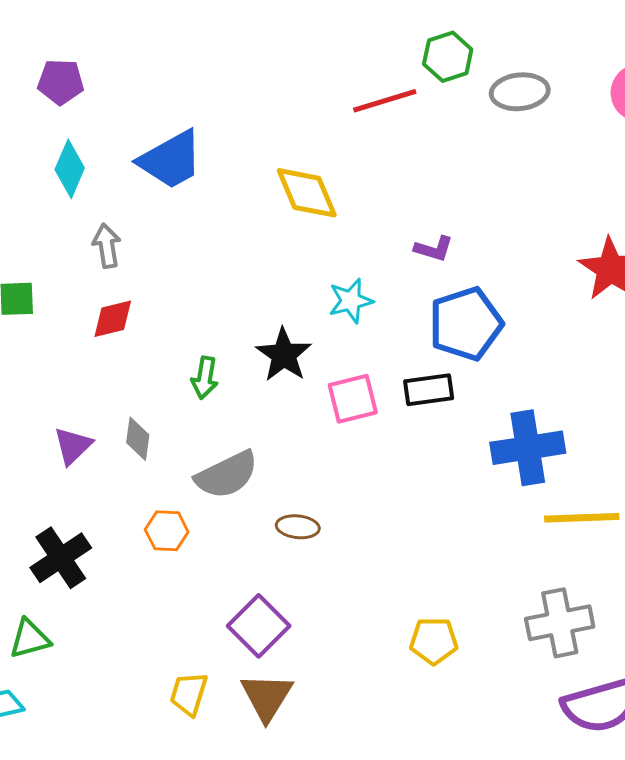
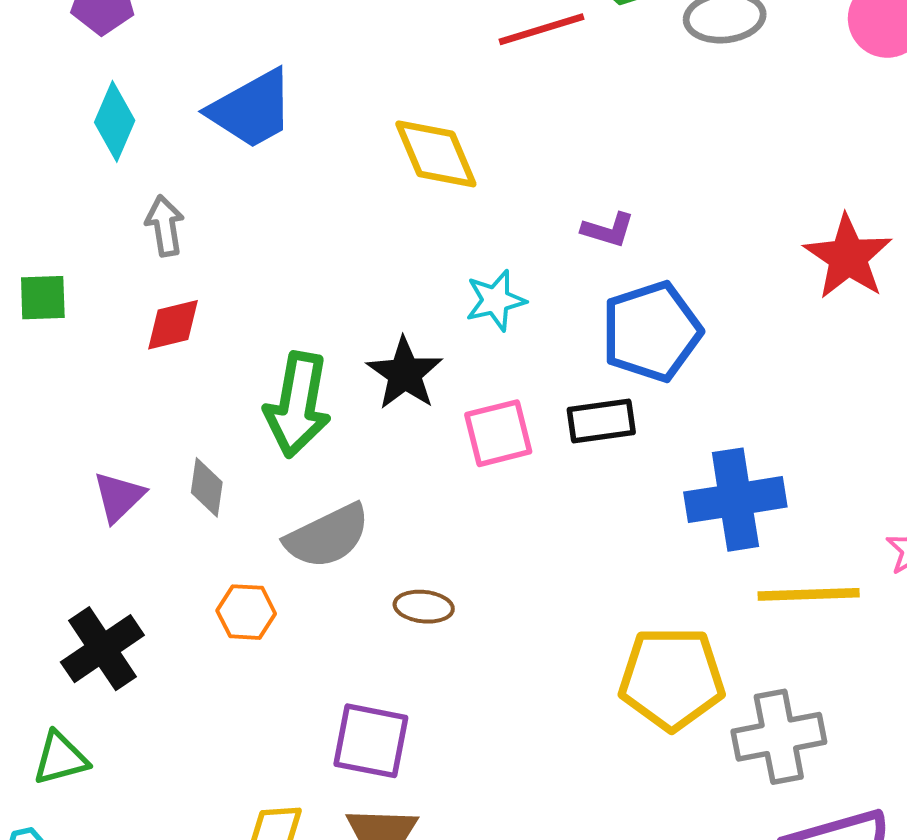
green arrow: (205, 378) -> (298, 405), size x1.8
purple square: (259, 626) -> (371, 741), turned -34
yellow pentagon: (434, 641) -> (672, 678), moved, size x1.6

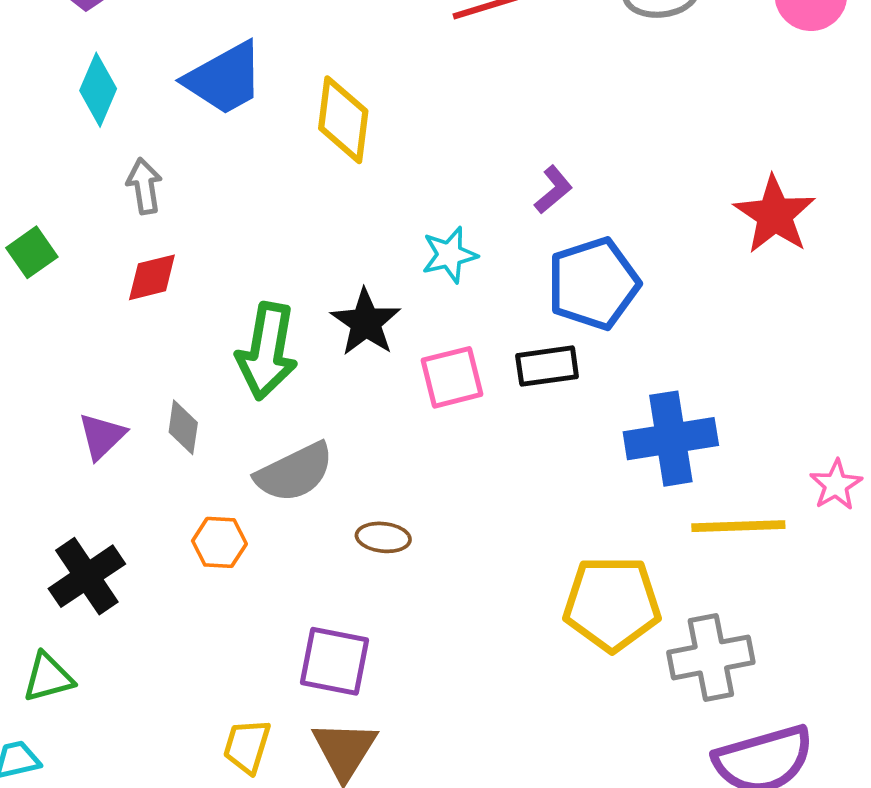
yellow diamond: (436, 154) -> (343, 120), moved, turned 30
purple L-shape: (608, 230) -> (553, 190), turned -57
green square: (43, 298) -> (32, 252), turned -33

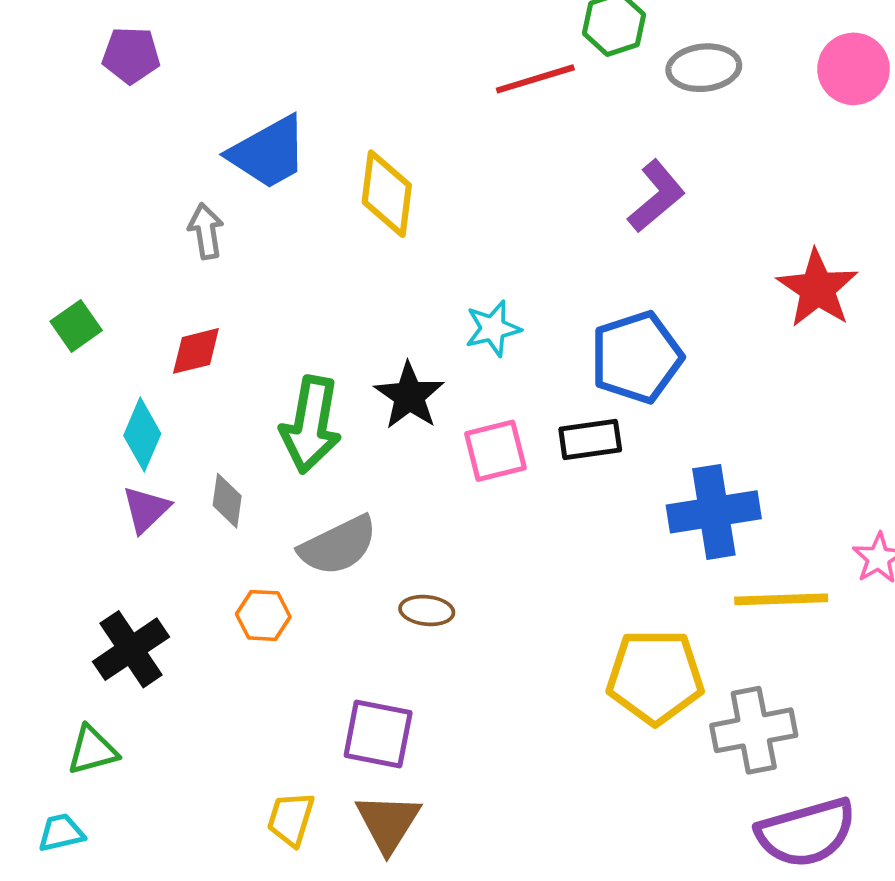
cyan diamond: (98, 90) -> (142, 435), moved
gray arrow: (144, 186) -> (206, 231), moved
purple L-shape: (553, 190) -> (656, 196), moved, size x1.5

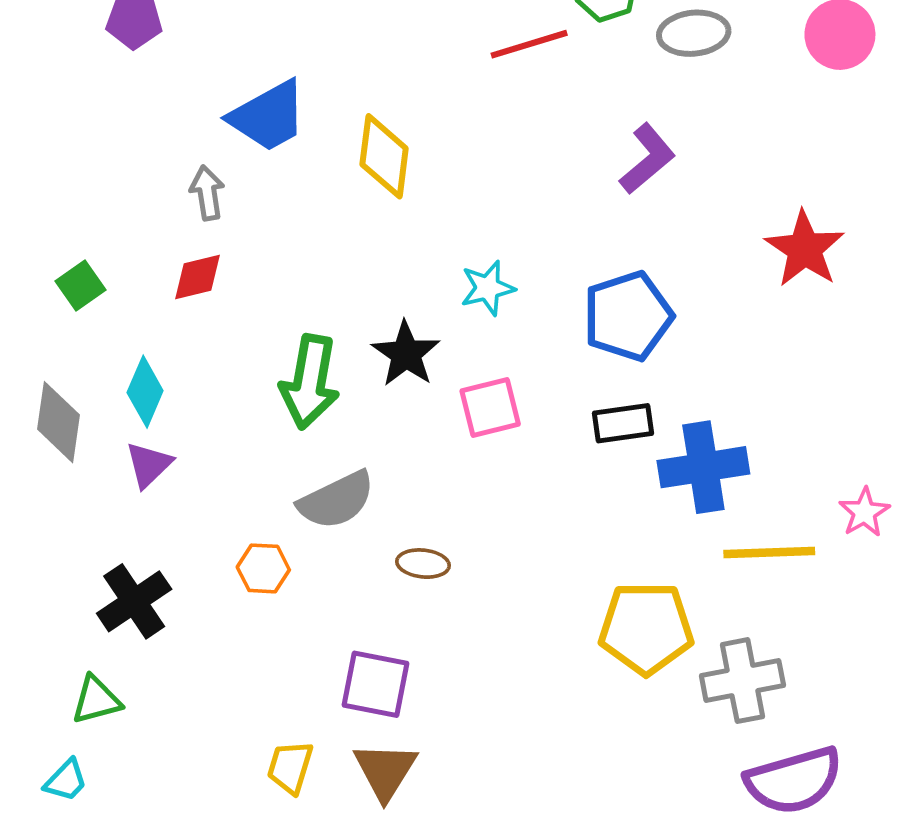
red diamond: (196, 351) -> (197, 277), moved
black rectangle: (590, 440) -> (623, 423), moved
gray diamond: (227, 501) -> (59, 422), moved, size x1.5
cyan trapezoid: (61, 833) -> (66, 781), turned 147

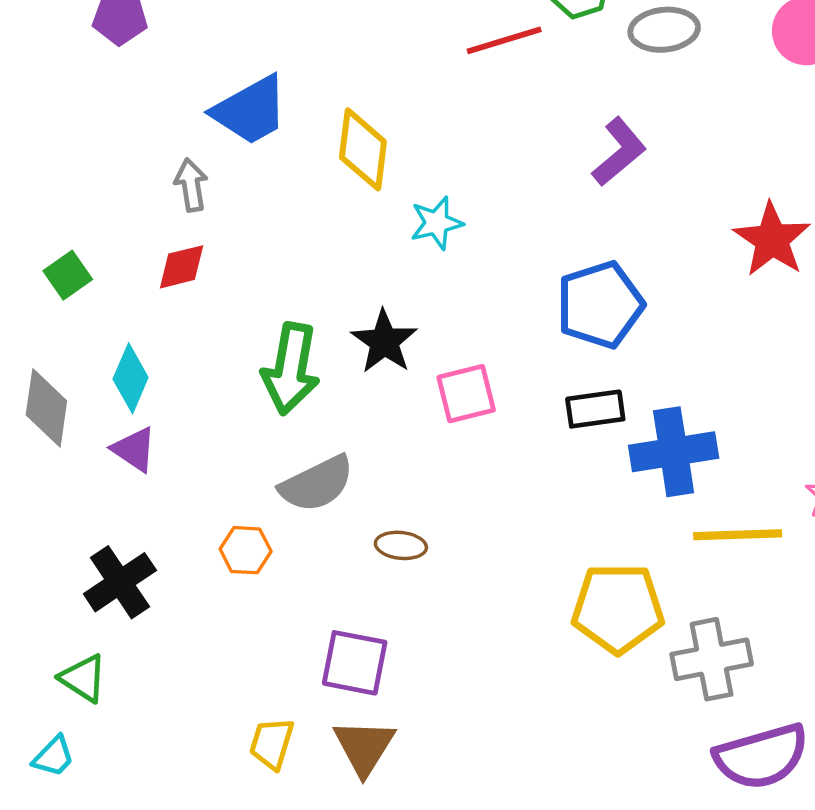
cyan star: (488, 288) -> (436, 223), moved
purple triangle: (149, 465) -> (134, 449), turned -42
green triangle: (96, 700) -> (83, 678), turned 48

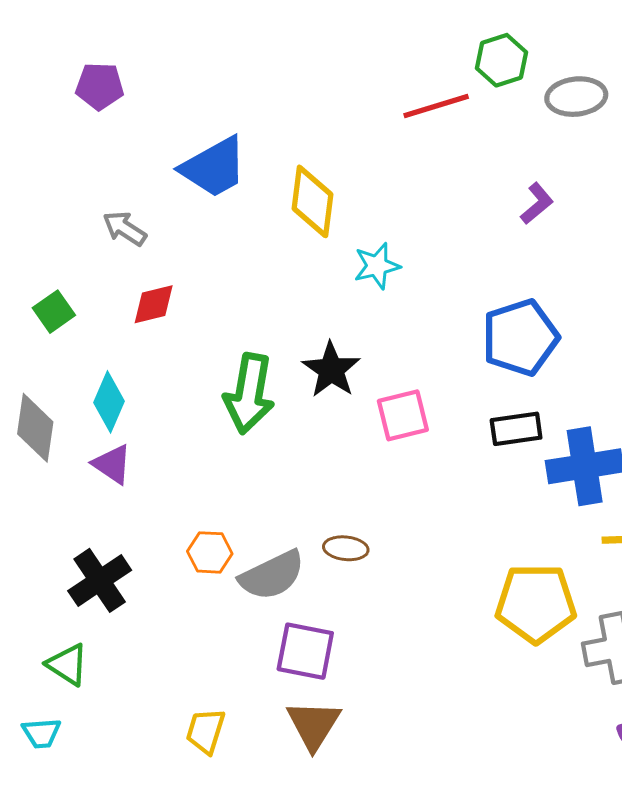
purple L-shape: (619, 152) -> (537, 204), size x0.7
gray arrow: (191, 185) -> (125, 228), moved, turned -48
gray semicircle: (317, 484) -> (272, 575), moved
yellow trapezoid: (272, 743) -> (206, 731), moved
cyan trapezoid: (54, 756) -> (42, 733), turned 42

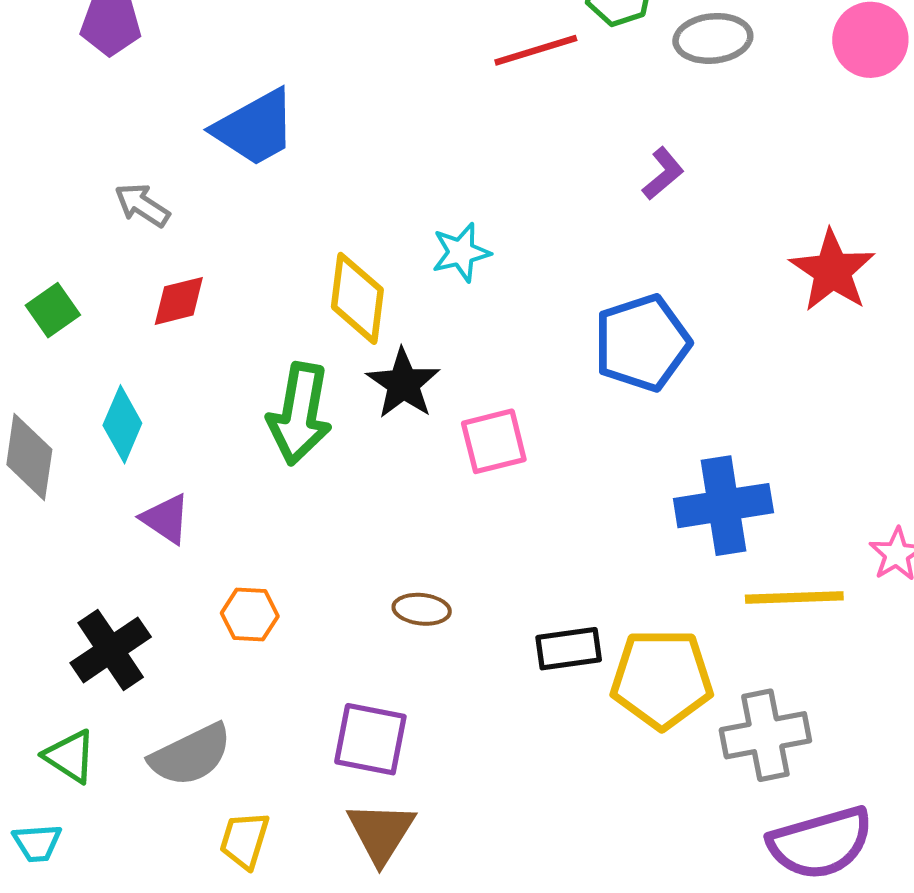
yellow diamond: (313, 201) -> (357, 298), moved
black rectangle: (516, 429) -> (569, 649), moved
purple triangle: (112, 464) -> (166, 519), moved
gray semicircle: (272, 575) -> (191, 755), moved

